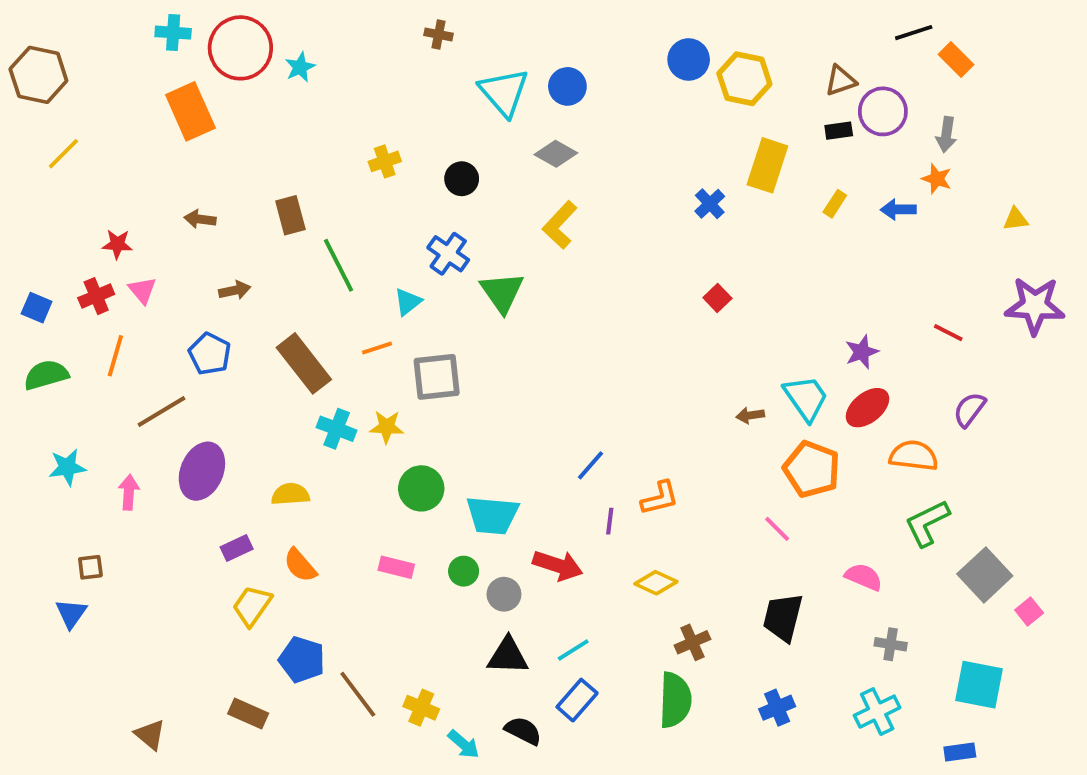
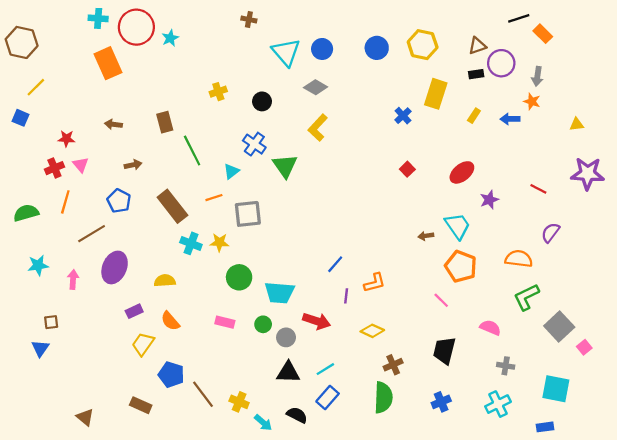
blue circle: (689, 59) -> (377, 48), moved
blue square: (37, 308) -> (21, 118), moved
red ellipse: (867, 408) -> (462, 172), moved

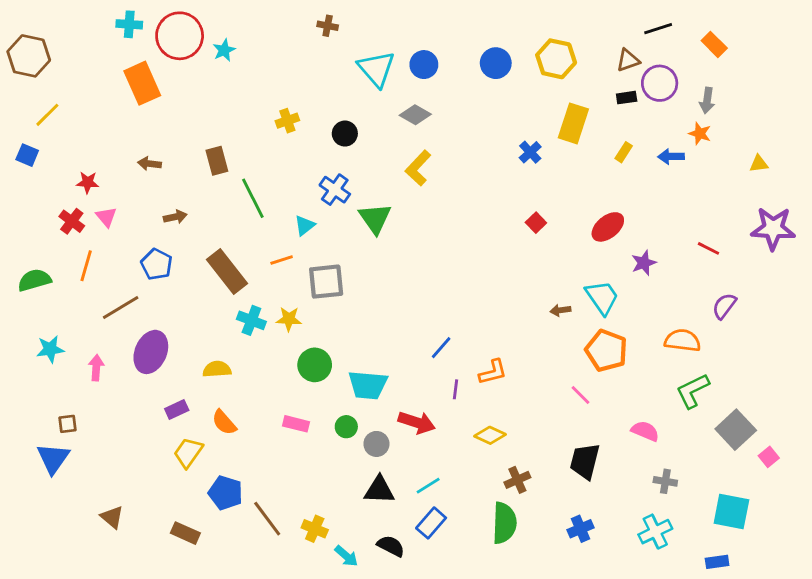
black line: (519, 18) -> (658, 29), moved
red cross: (54, 168) -> (72, 221), turned -30
blue triangle: (40, 348) -> (53, 458), size x1.4
brown triangle: (85, 417) -> (112, 517), moved

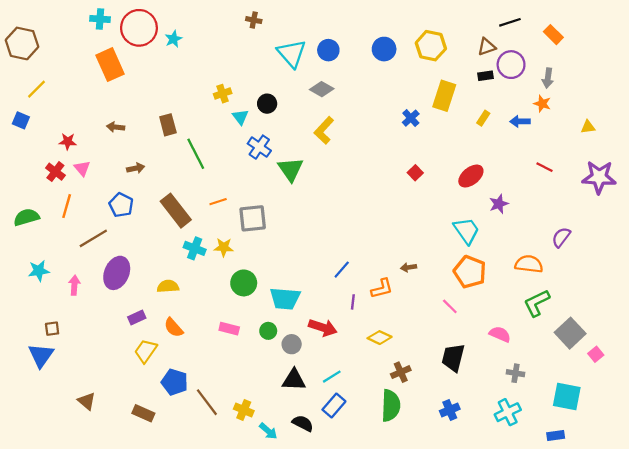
cyan triangle: (305, 226) -> (240, 117), moved, turned -30
red line: (708, 248) -> (544, 167), moved
brown arrow: (560, 310) -> (409, 267), moved

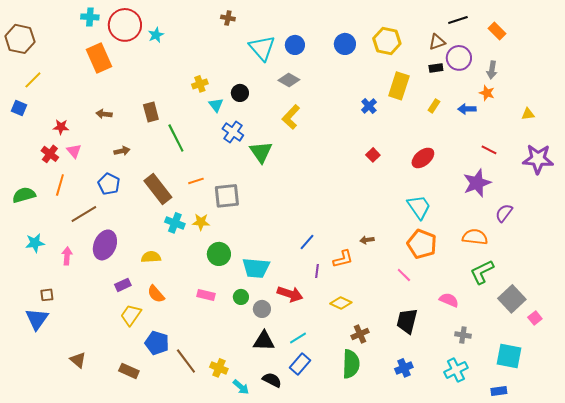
purple star: (499, 204) -> (477, 183), moved, size x1.6

